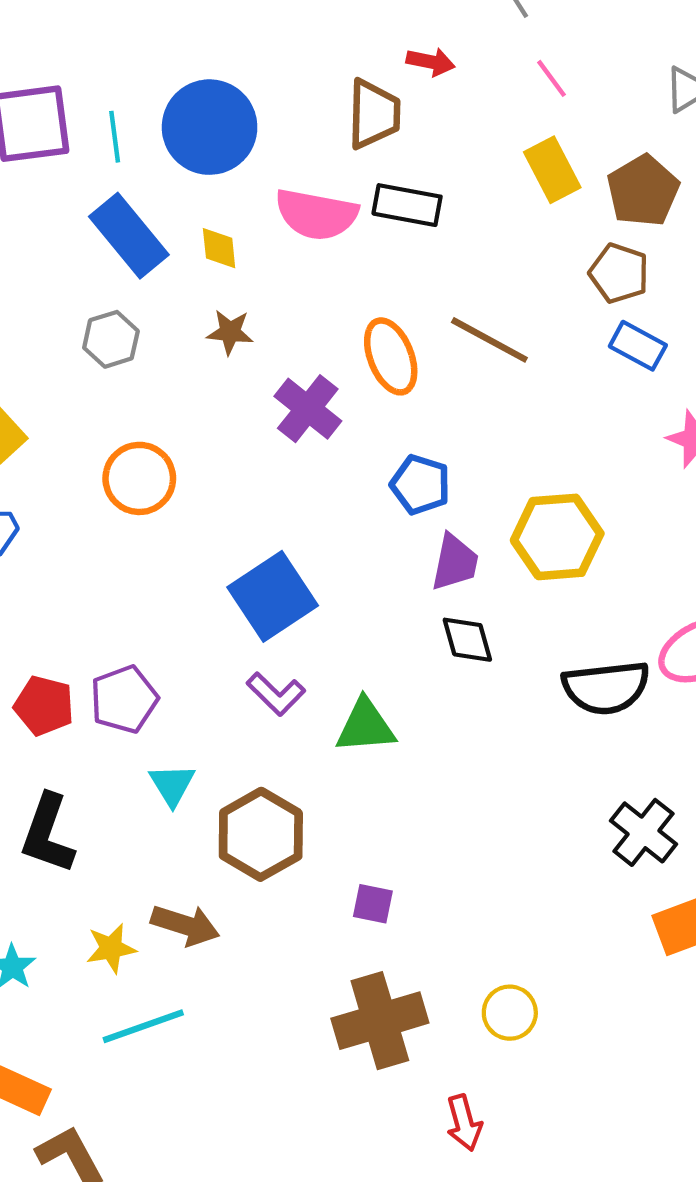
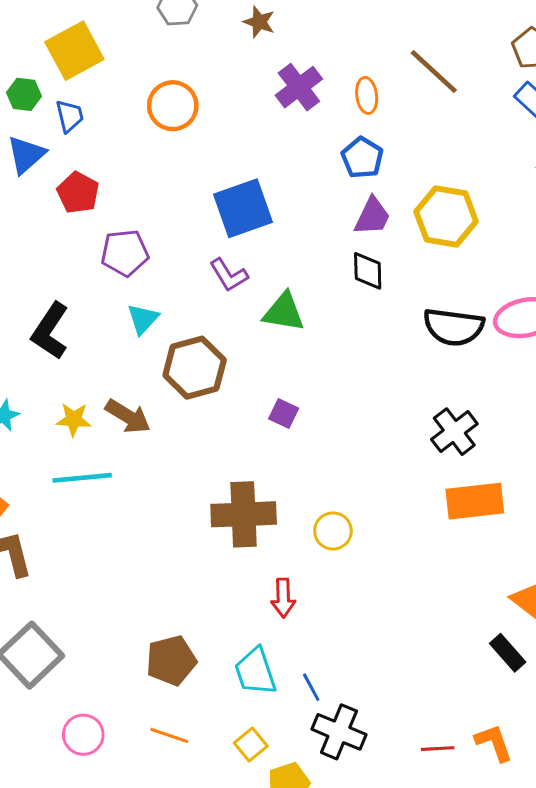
orange ellipse: (391, 356) -> (367, 95), moved, size x0.7
red pentagon: (44, 706) -> (78, 193), moved
purple square: (373, 904) -> (284, 413), moved

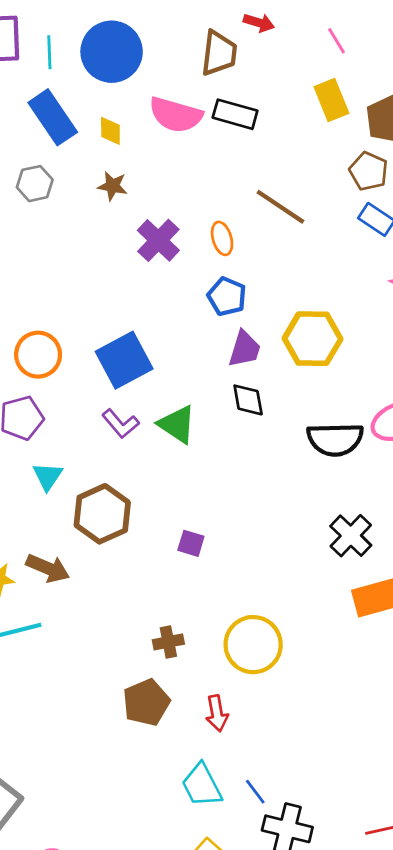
orange circle: (173, 106) -> (38, 355), moved
green triangle: (284, 312) -> (177, 424), moved, turned 33
brown cross: (244, 514) -> (168, 642), size x0.5
yellow circle: (333, 531) -> (253, 645), size x1.6
brown pentagon: (171, 660) -> (146, 702), moved

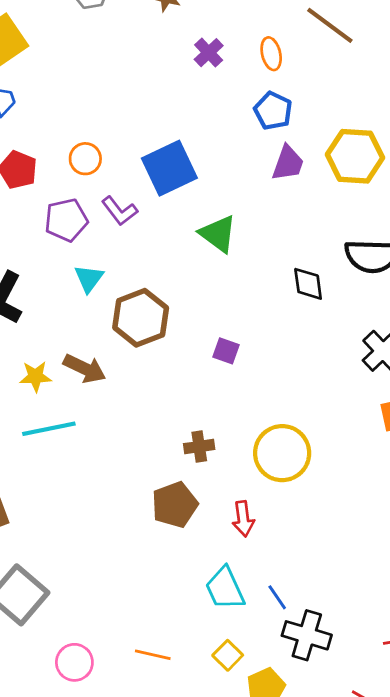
purple cross: (158, 240) -> (209, 53), size x0.7
orange circle: (38, 355) -> (85, 159), size x0.7
black diamond: (248, 400) -> (308, 284), moved
purple L-shape: (120, 424) -> (120, 211), moved

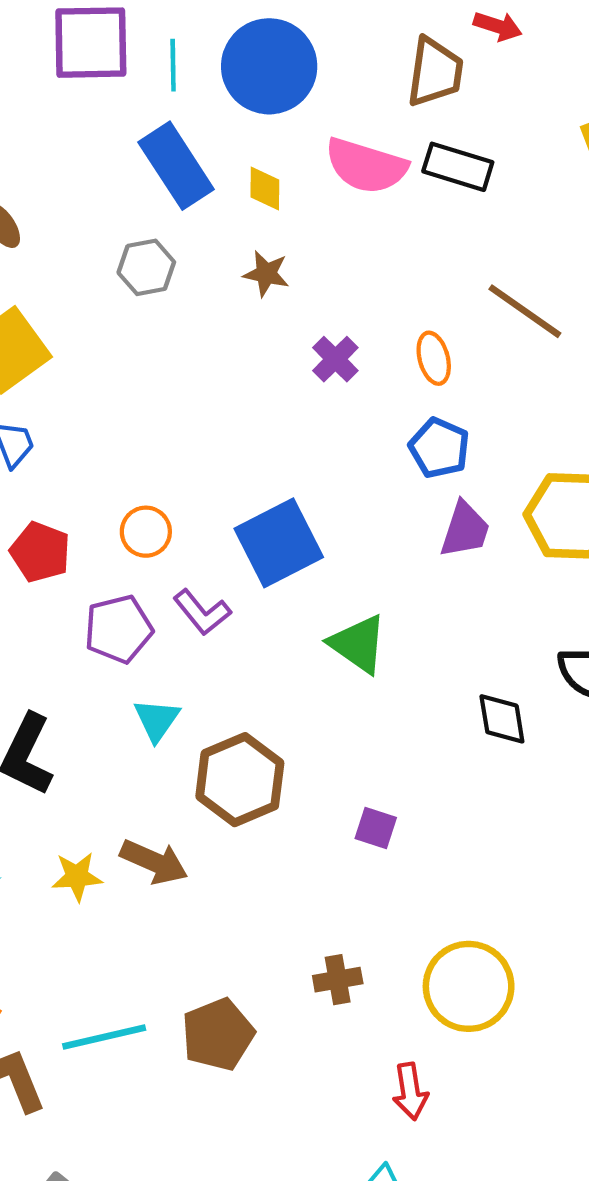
cyan line: (49, 429) -> (104, 1037), moved
brown pentagon: (175, 505) -> (218, 1034), moved

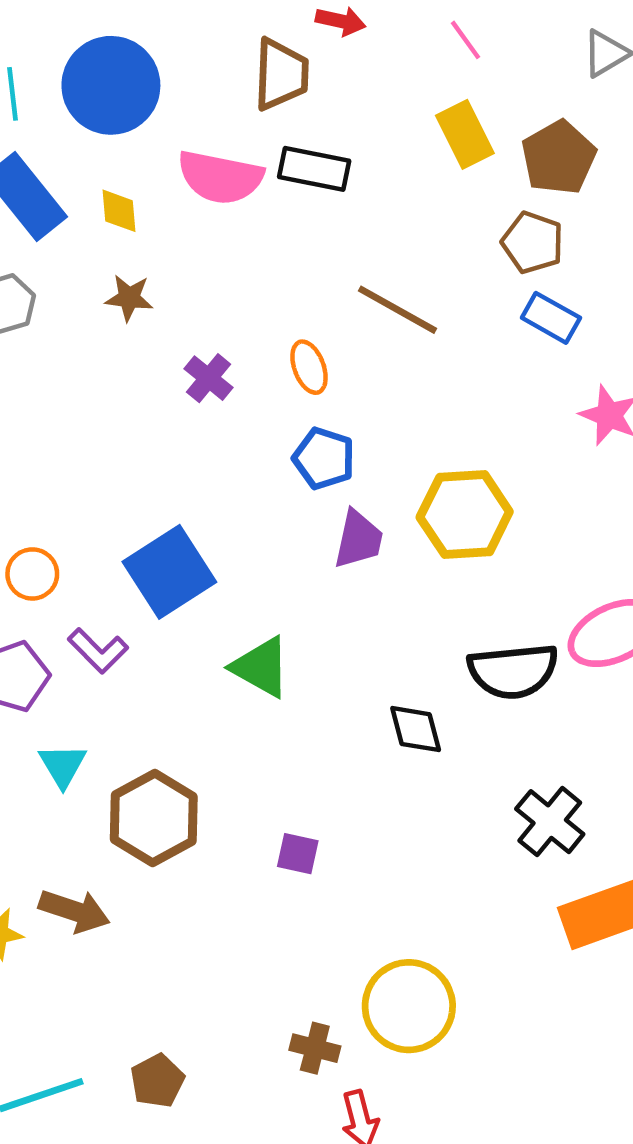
brown cross: (338, 980) -> (315, 1048), moved, turned 30
brown pentagon: (218, 1034) -> (157, 1081), size x0.7

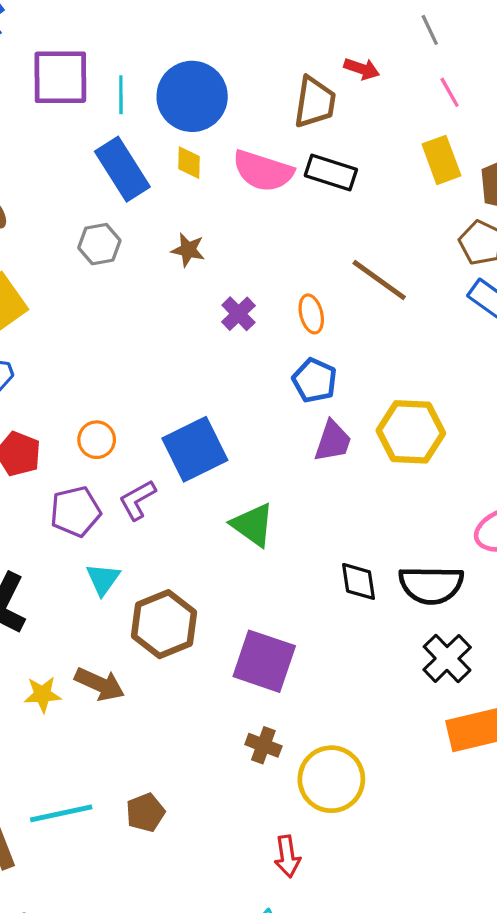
yellow diamond: (119, 211) -> (189, 163), moved
purple L-shape: (98, 651) -> (137, 500), turned 99
black semicircle: (513, 671) -> (431, 585), moved
purple square: (298, 854) -> (264, 661), size x2.0
brown cross: (315, 1048) -> (263, 745), moved

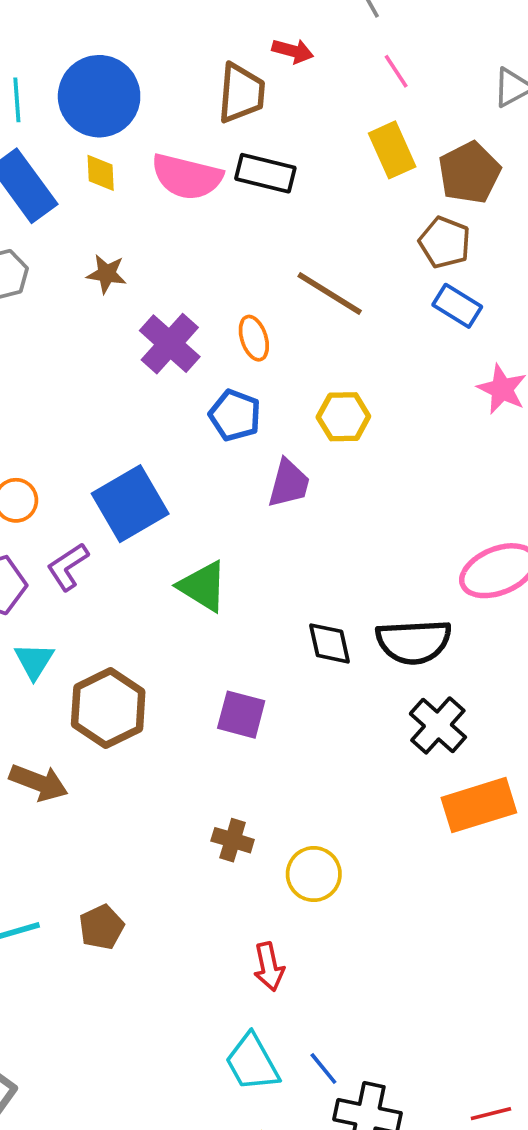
purple cross: (238, 314) -> (170, 344), size x1.5
blue pentagon: (315, 380) -> (235, 415), moved
yellow hexagon: (411, 432) -> (343, 417), moved, size x0.7
purple square: (264, 661) -> (241, 715), moved, size x0.7
yellow circle: (331, 779) -> (314, 874), size x0.7

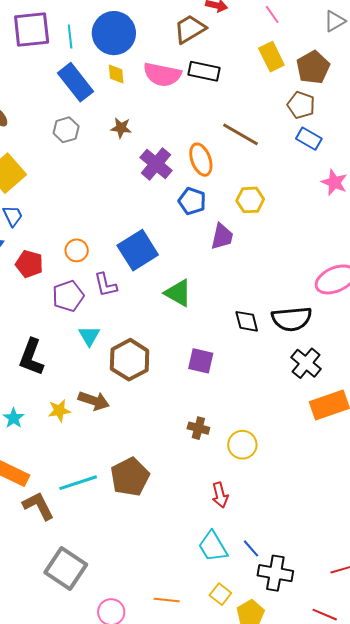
brown trapezoid: (241, 93) -> (190, 29), turned -124
orange ellipse: (254, 338) -> (201, 160), size x1.4
purple L-shape: (68, 567) -> (106, 285), turned -68
brown pentagon: (102, 927) -> (130, 477), size x1.6

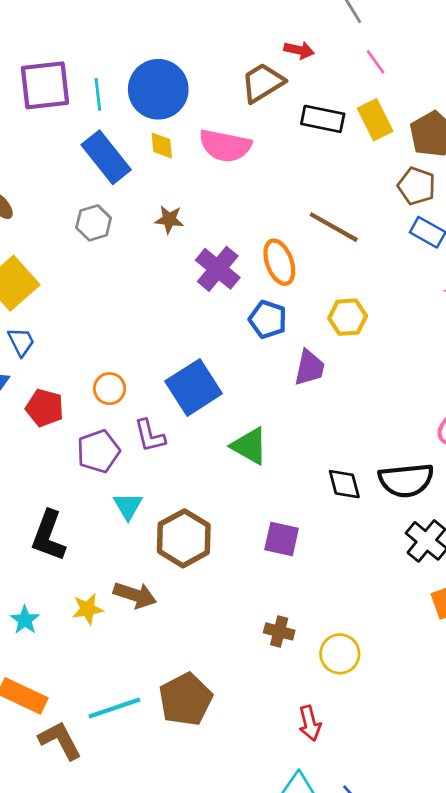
black rectangle: (204, 71) -> (323, 119), moved

